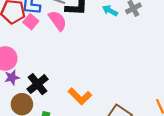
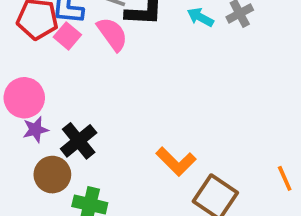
orange L-shape: (80, 96) -> (176, 161), moved

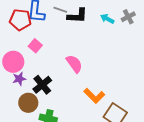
pink semicircle: (112, 34) -> (74, 64), moved
pink square: (67, 36) -> (35, 46), moved

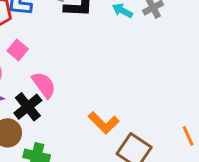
pink semicircle: (74, 64) -> (44, 85), moved

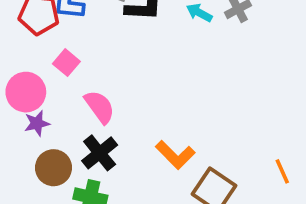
black cross: (28, 107) -> (100, 153), moved

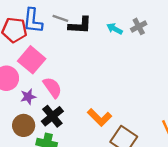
pink square: (66, 63) -> (32, 60), size x1.6
purple star: (37, 123) -> (28, 97), moved

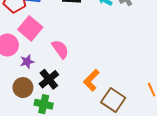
pink semicircle: (52, 87) -> (60, 49), moved
orange L-shape: (100, 117) -> (91, 80), turned 90

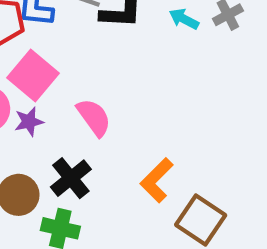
purple star: (27, 62) -> (29, 122), moved

